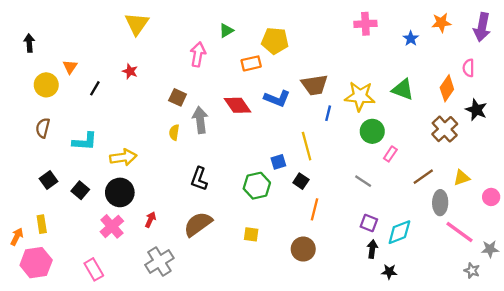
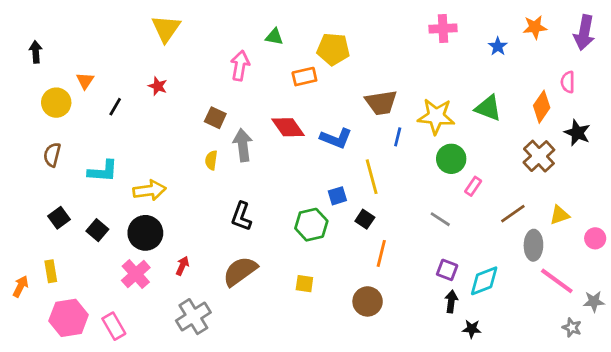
green triangle: (226, 31) -> (274, 37), turned 42
blue L-shape: (277, 98) -> (336, 138), moved
pink hexagon: (36, 263) -> (69, 318), moved

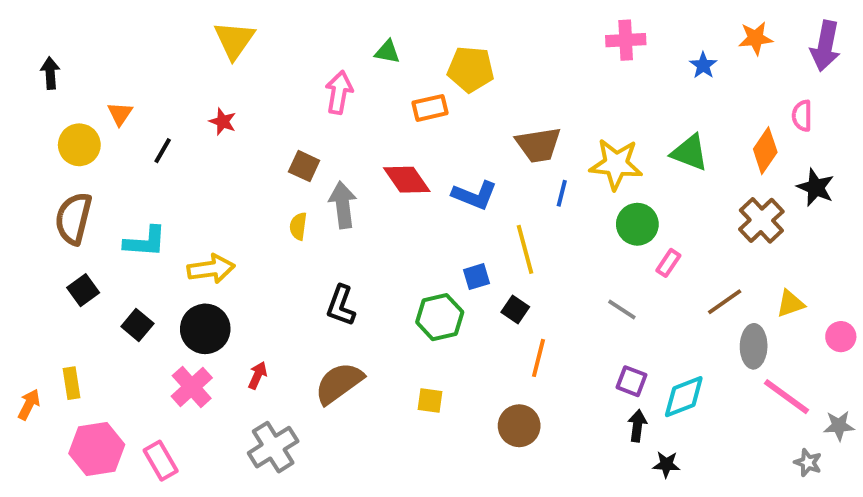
brown semicircle: (52, 155) -> (73, 218), size x1.5
black square: (59, 218) -> (83, 290), moved

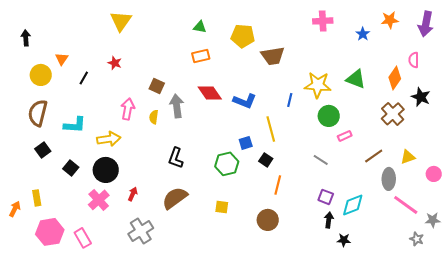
pink arrow: (339, 92) -> (128, 109), moved
orange rectangle: (430, 108) -> (201, 56), moved
brown trapezoid: (539, 145) -> (273, 56), moved
pink rectangle: (668, 263) -> (345, 136), turned 32

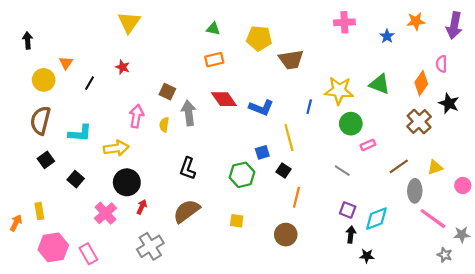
black circle: (106, 170) -> (127, 182), moved

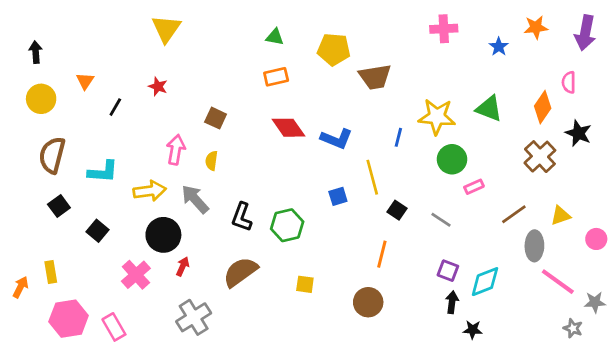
yellow circle: (44, 80) -> (41, 99), moved
gray arrow: (189, 113) -> (195, 199), moved, turned -35
black square: (284, 171) -> (397, 210), moved
green hexagon: (242, 175) -> (287, 225), moved

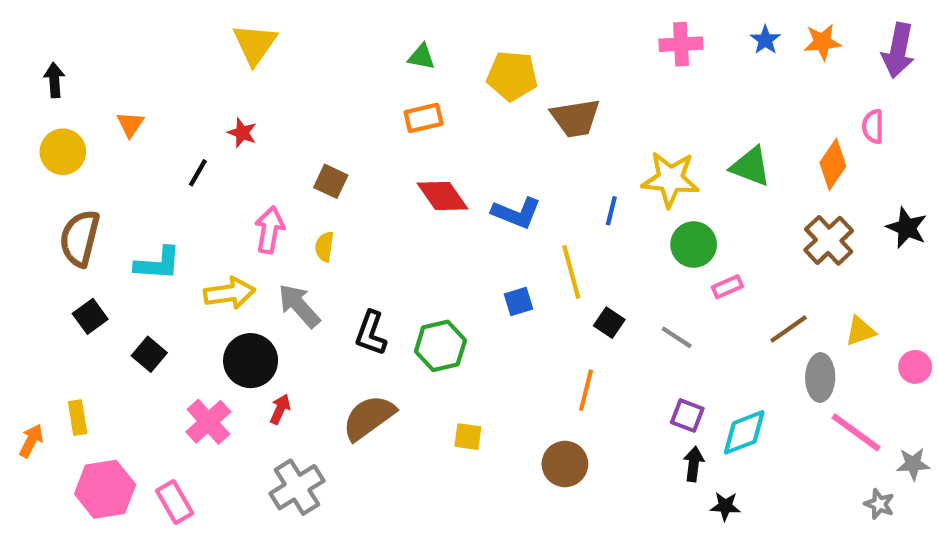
blue star: (499, 47) -> (765, 40), moved
black line: (115, 107) -> (198, 173), moved
black star: (578, 133) -> (907, 228), moved

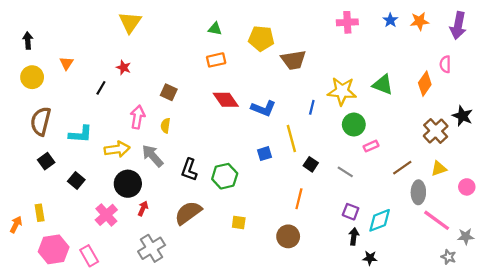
brown cross: (829, 240) -> (436, 131), moved

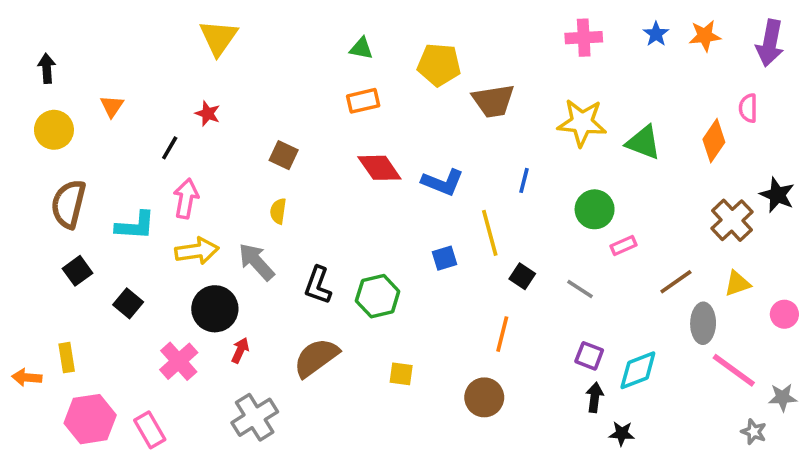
yellow star: (342, 91) -> (582, 123), moved
pink arrow: (138, 117) -> (186, 198), moved
orange arrow: (16, 225) -> (27, 377), turned -112

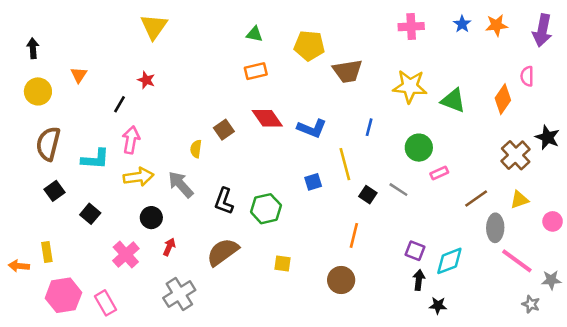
brown square: (284, 155) -> (224, 130), moved, turned 30
gray line: (580, 289) -> (398, 190), moved
black circle: (215, 309) -> (151, 218), size x0.7

